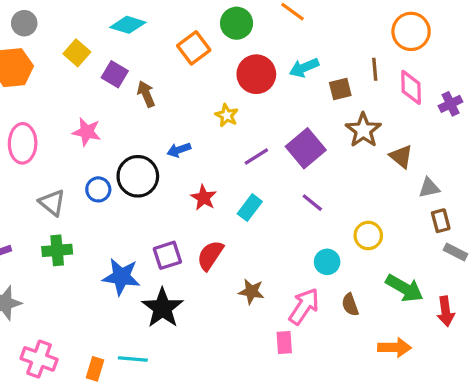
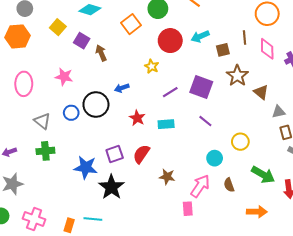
purple square: (306, 148) -> (201, 87), turned -30
cyan rectangle: (250, 208) -> (166, 124), turned 49

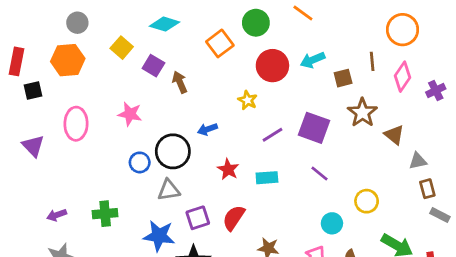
pink diamond: (267, 49) -> (403, 77), turned 35
gray triangle: (42, 121) -> (169, 190), moved, turned -48

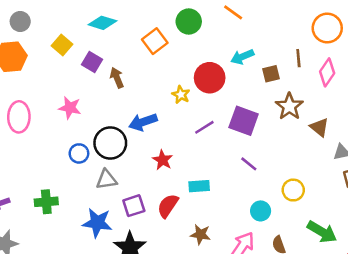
red circle: (272, 66) -> (210, 78), moved
blue arrow: (207, 129) -> (143, 122), size x1.5
cyan rectangle: (267, 178) -> (199, 186), moved

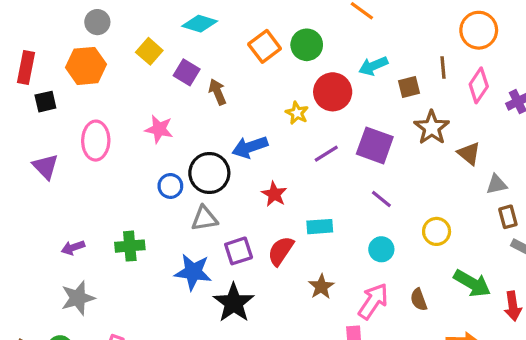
green circle: (189, 22) -> (307, 45), moved
cyan circle: (261, 211) -> (381, 249), moved
brown star: (200, 234) -> (321, 287), turned 30

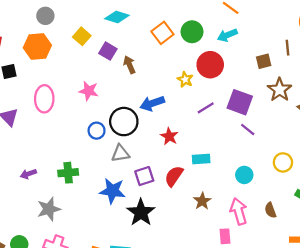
cyan arrow: (373, 66) -> (227, 35), moved
purple line: (381, 199) -> (248, 129), moved
gray star: (78, 298) -> (49, 209), moved
pink arrow: (373, 301) -> (239, 211), turned -50

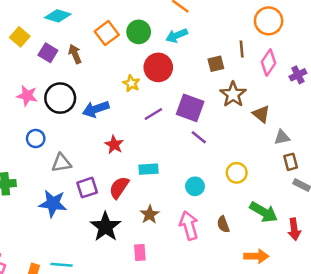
brown arrow: (129, 65) -> (75, 54), moved
black circle: (124, 122) -> (60, 98), moved
black star: (141, 212) -> (106, 227), moved
pink rectangle: (225, 236) -> (140, 252), moved

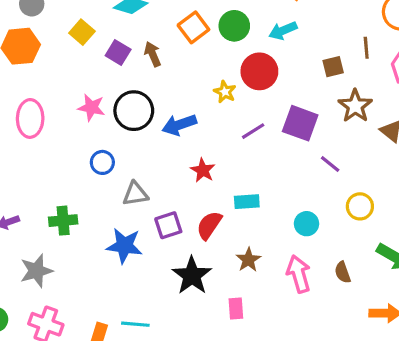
purple line: (199, 137) -> (330, 164), moved

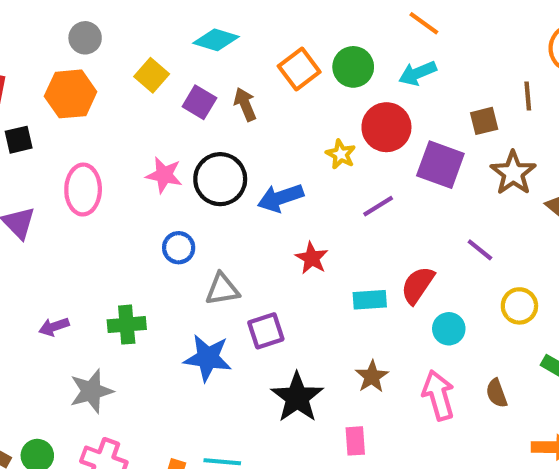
purple square: (300, 123) -> (440, 165), moved
red semicircle: (209, 225) -> (418, 285), moved

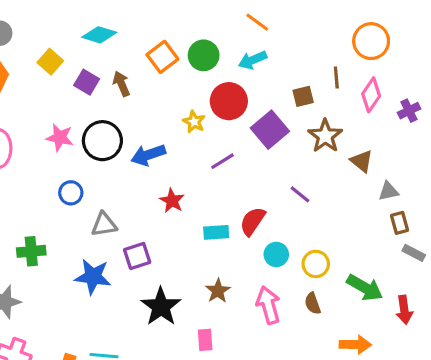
purple square: (440, 165) -> (270, 130), turned 30
yellow circle: (519, 306) -> (316, 264), moved

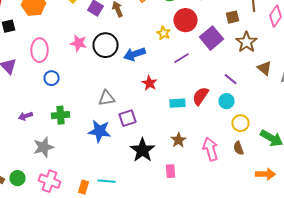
brown triangle: (362, 161) -> (264, 68), moved
blue circle: (71, 193) -> (52, 78), moved
cyan circle: (276, 254) -> (226, 101), moved

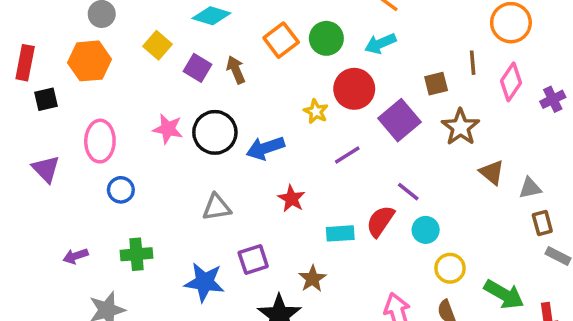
purple line: (230, 79) -> (408, 192), moved
gray triangle: (106, 98) -> (217, 207), moved
brown star: (178, 140) -> (312, 279), moved

